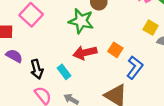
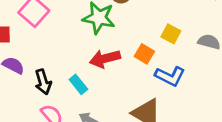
yellow square: (151, 28) -> (171, 34), moved
blue L-shape: (135, 68) -> (170, 76), turned 80

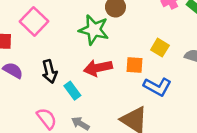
orange square: (144, 54) -> (135, 65), turned -30
black arrow: (43, 82) -> (49, 72), moved

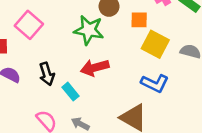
yellow square: (160, 48) -> (155, 44), size x1.5
orange square: (135, 65) -> (139, 20), moved

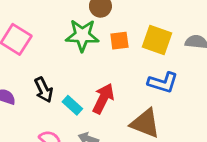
orange square: (139, 20) -> (119, 41), moved
red arrow: (95, 68) -> (103, 99), moved, turned 140

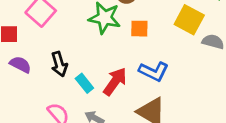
yellow square: (157, 40) -> (189, 20), moved
blue L-shape: (163, 83) -> (154, 71), moved

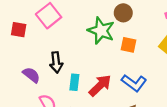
purple semicircle: (20, 65) -> (31, 75), moved
cyan rectangle: (84, 83) -> (74, 82), turned 35

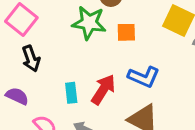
black arrow: (56, 62) -> (31, 59), moved

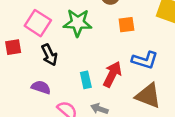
green star: (89, 23) -> (78, 23), moved

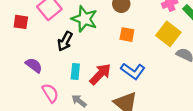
black arrow: (49, 55) -> (65, 41), moved, turned 36

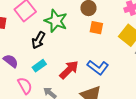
orange square: (127, 35) -> (96, 28), moved
cyan rectangle: (75, 72) -> (39, 66), moved, turned 48

